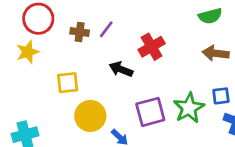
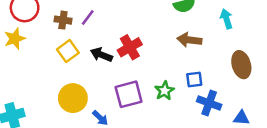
red cross: (152, 47) -> (130, 47), moved
yellow square: (68, 83) -> (68, 51), moved, turned -30
green star: (189, 108) -> (165, 91), size x0.7

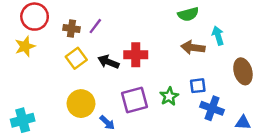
cyan arrow: (226, 19) -> (218, 36), moved
red cross: (130, 47) -> (136, 55), turned 30

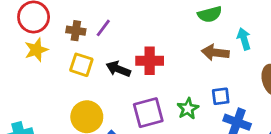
yellow star: (25, 46) -> (36, 50), moved
yellow square: (76, 58) -> (81, 65), turned -36

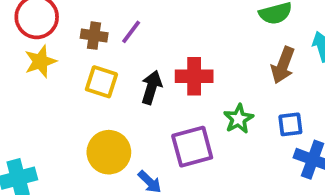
brown arrow: (215, 53) -> (283, 65), turned -76
black arrow: (118, 69) -> (151, 87), turned 85
green star: (188, 109) -> (238, 119), moved

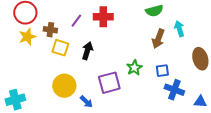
brown cross: (94, 36) -> (50, 30), moved
red cross: (194, 76) -> (103, 17), moved

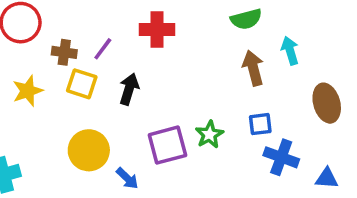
purple line: (76, 21) -> (103, 49), moved
yellow star: (27, 37) -> (28, 91), moved
brown arrow: (158, 39) -> (253, 68), turned 144
green star: (134, 68) -> (209, 135), moved

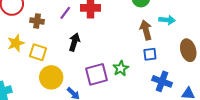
purple line: (103, 49) -> (65, 13), moved
cyan arrow: (290, 51) -> (167, 20), turned 112
yellow square: (82, 84) -> (38, 52), moved
blue square: (260, 124) -> (150, 54), moved

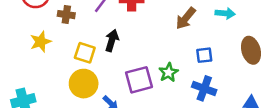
brown arrow: (146, 30) -> (186, 18), moved, turned -126
yellow square: (38, 52) -> (85, 53), moved
blue cross: (162, 81) -> (204, 88), moved

